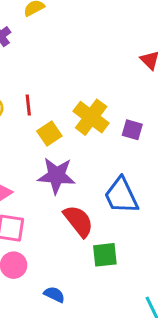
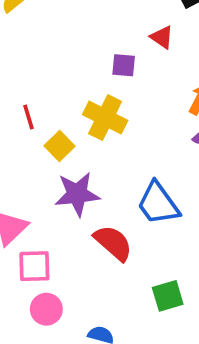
purple square: (132, 130) -> (124, 65), moved
green square: (105, 255) -> (168, 296), moved

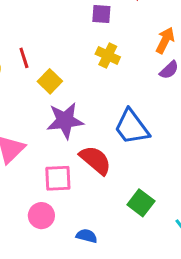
yellow cross: (105, 118) -> (108, 56), moved, size x0.7
pink square: (34, 266) -> (58, 178), moved
green square: (168, 296) -> (141, 203), turned -35

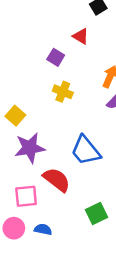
purple square: (101, 14) -> (56, 57), turned 30
green square: (141, 203) -> (96, 214), turned 30
blue semicircle: (87, 236) -> (43, 229), moved

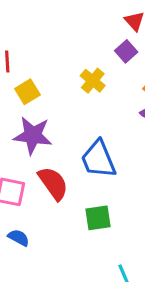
purple square: (56, 57) -> (126, 51), moved
green square: (96, 214) -> (98, 218), moved

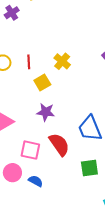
yellow cross: (93, 81) -> (62, 61), moved
purple star: (33, 135) -> (46, 112), size x0.7

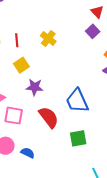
yellow square: (42, 82) -> (21, 65), moved
pink square: (30, 150) -> (14, 116), moved

